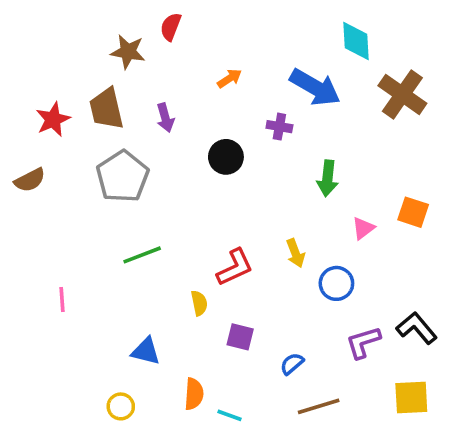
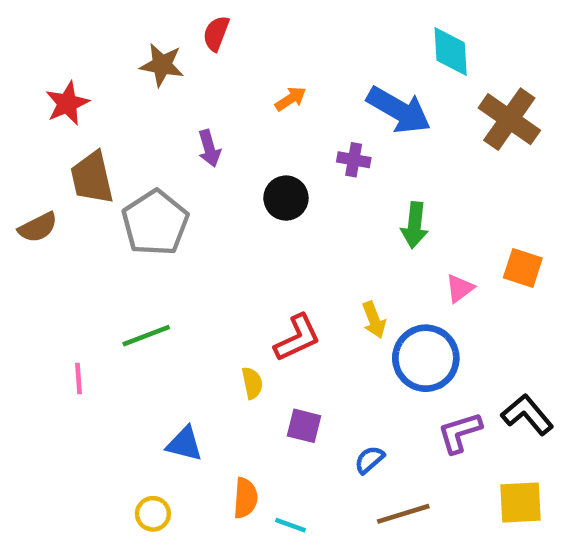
brown trapezoid: (106, 109) -> (92, 178), moved
red star: (53, 119) -> (67, 103), moved
green line: (142, 255) -> (146, 336), moved
blue circle: (336, 283) -> (426, 358), size x1.5

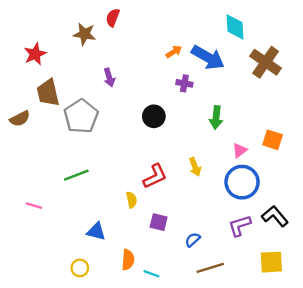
orange arrow: (290, 99) -> (174, 52), moved
black circle: (286, 198) -> (154, 116), moved
blue circle: (426, 358) -> (242, 182), moved
pink line: (78, 378) -> (34, 206), moved, turned -70

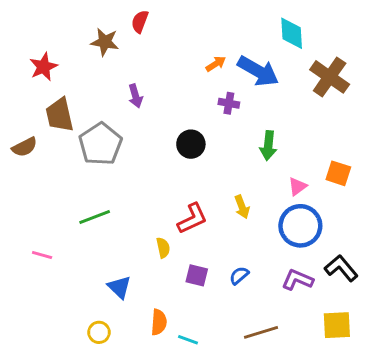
purple L-shape: (240, 226) -> (297, 280), turned 40
blue triangle: (96, 231) -> (119, 287), turned 30
blue semicircle: (193, 240) -> (239, 275), moved

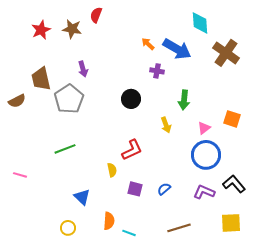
orange arrow: (216, 64) -> (148, 44), turned -104
red star: (44, 67) -> (41, 30), moved
purple arrow: (135, 96) -> (83, 69), moved
yellow arrow: (242, 207) -> (166, 125), moved
pink line: (42, 255) -> (20, 175), moved

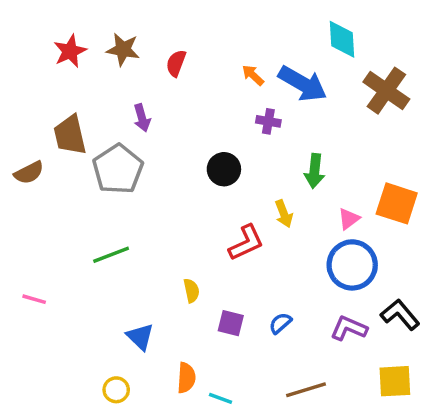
red semicircle: (96, 15) -> (176, 63), moved
orange square: (232, 119) -> (397, 203), size x1.4
red L-shape: (132, 150) -> (246, 243), moved

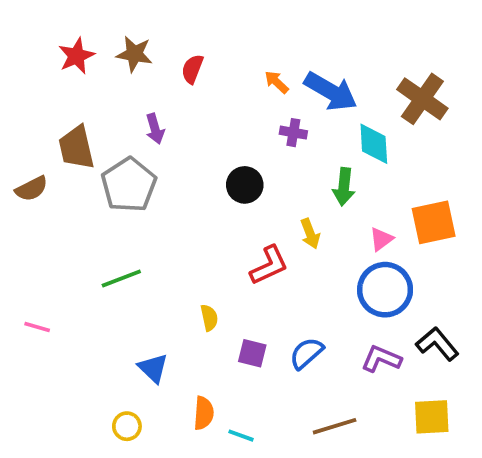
cyan diamond: (342, 39) -> (374, 144), moved
orange square: (397, 203) -> (434, 222), turned -30
blue semicircle: (280, 323) -> (306, 353), size x1.4

